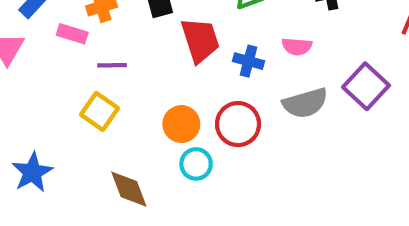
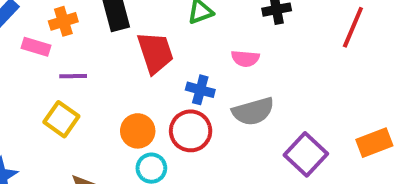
blue cross: (249, 61) -> (200, 90), moved
purple square: (366, 86) -> (306, 154), moved

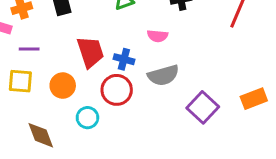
red trapezoid: (155, 53) -> (90, 52), moved
yellow square: (61, 119) -> (20, 81), turned -30
orange circle: (138, 131) -> (63, 86), moved

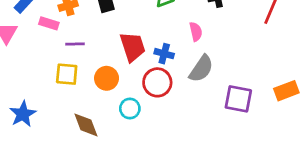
pink semicircle: (158, 36) -> (196, 32), turned -108
gray semicircle: (163, 75) -> (201, 69), turned -40
purple square: (203, 107) -> (238, 99), turned -32

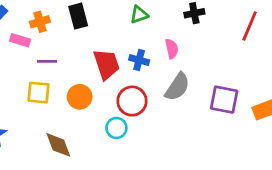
blue cross: (164, 54) -> (139, 60), moved
purple square: (238, 99) -> (224, 100), moved
cyan circle: (130, 109) -> (116, 128), moved

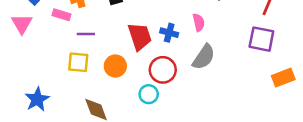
purple square: (224, 100) -> (261, 39), moved

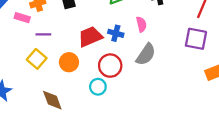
red trapezoid: (140, 37) -> (90, 37), turned -95
yellow square: (78, 62) -> (37, 59), turned 36

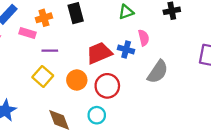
pink semicircle: (141, 24) -> (144, 38), moved
red circle: (110, 66) -> (107, 86), moved
cyan circle: (98, 87) -> (97, 115), moved

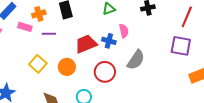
purple line: (50, 51) -> (49, 34), moved
red circle: (107, 86) -> (105, 72), moved

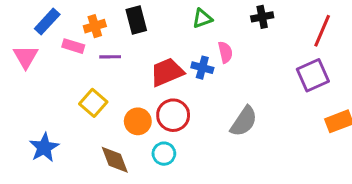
purple square: (181, 46) -> (313, 75), turned -35
gray semicircle: (136, 60) -> (244, 121), moved
orange circle: (67, 67) -> (138, 121), moved
red circle: (105, 72) -> (173, 115), moved

